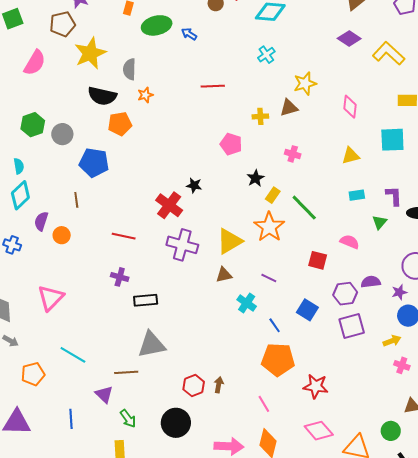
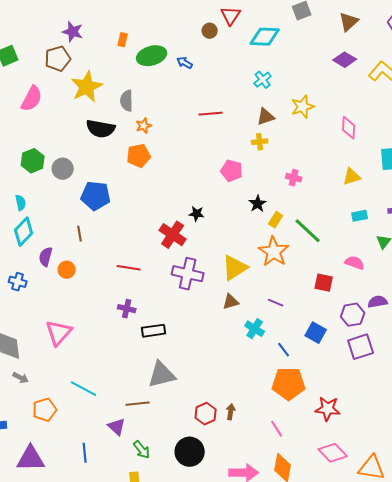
brown triangle: (289, 108) -> (266, 117), moved
orange pentagon: (120, 124) -> (139, 156), moved

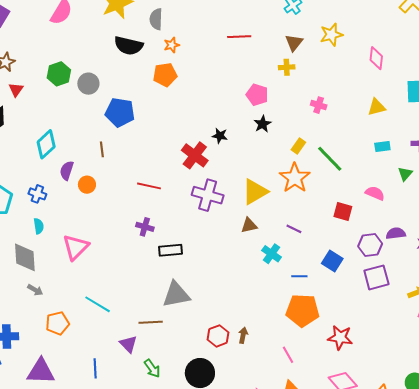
brown triangle: (266, 117) -> (294, 43), turned -36
cyan semicircle: (21, 203) -> (39, 226), moved
black star: (258, 204) -> (263, 124), moved
blue line: (284, 350) -> (299, 276), turned -56

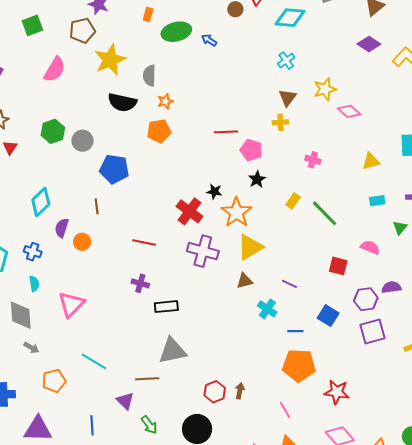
red line: (239, 37) -> (226, 132), moved
pink diamond: (376, 58) -> (349, 111), moved, turned -55
orange star: (295, 178) -> (237, 212), moved

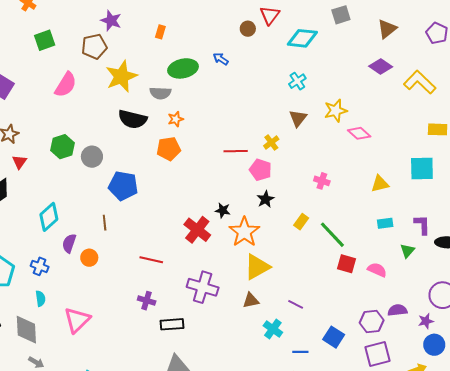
green ellipse: (176, 32) -> (183, 68), moved
gray semicircle: (149, 76) -> (160, 93), turned -90
yellow cross: (280, 122) -> (271, 142), moved, turned -35
purple cross: (203, 251) -> (203, 287), moved
red square: (338, 266) -> (346, 264), moved

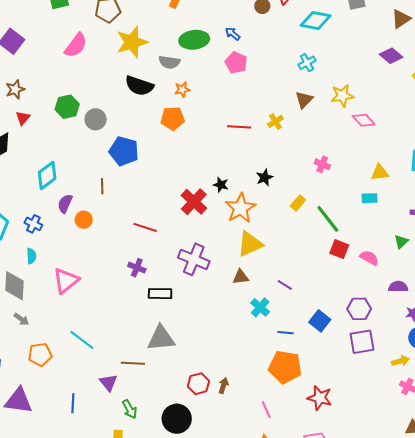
pink pentagon: (260, 170) -> (236, 63), moved
cyan rectangle: (385, 223) -> (370, 198), moved
purple semicircle: (397, 310) -> (398, 287), moved

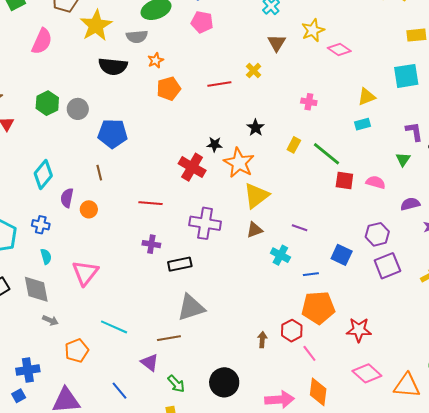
orange pentagon: (173, 118) -> (169, 89), moved
red hexagon: (198, 384) -> (292, 331), moved
blue line: (73, 403) -> (120, 391), turned -30

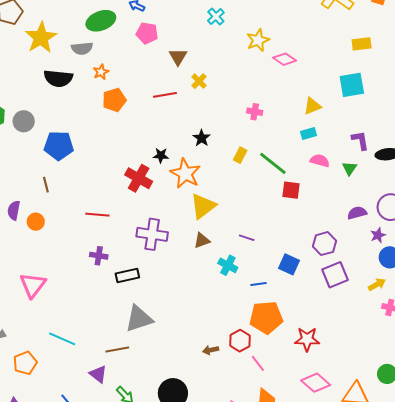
brown triangle: (277, 43) -> (178, 57), moved
pink semicircle: (376, 182) -> (320, 161), moved
brown arrow: (262, 340) -> (211, 350), turned -105

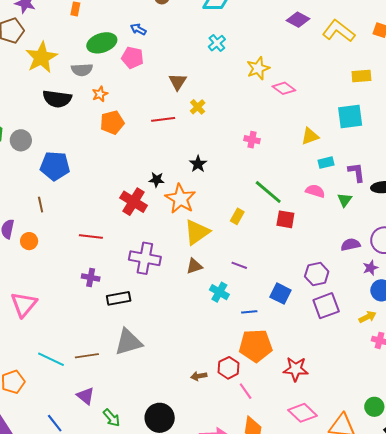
pink pentagon: (147, 33) -> (132, 58), moved
cyan rectangle: (309, 133) -> (326, 163), moved
yellow rectangle: (240, 155) -> (237, 216), moved
brown line: (117, 350) -> (87, 356), moved

